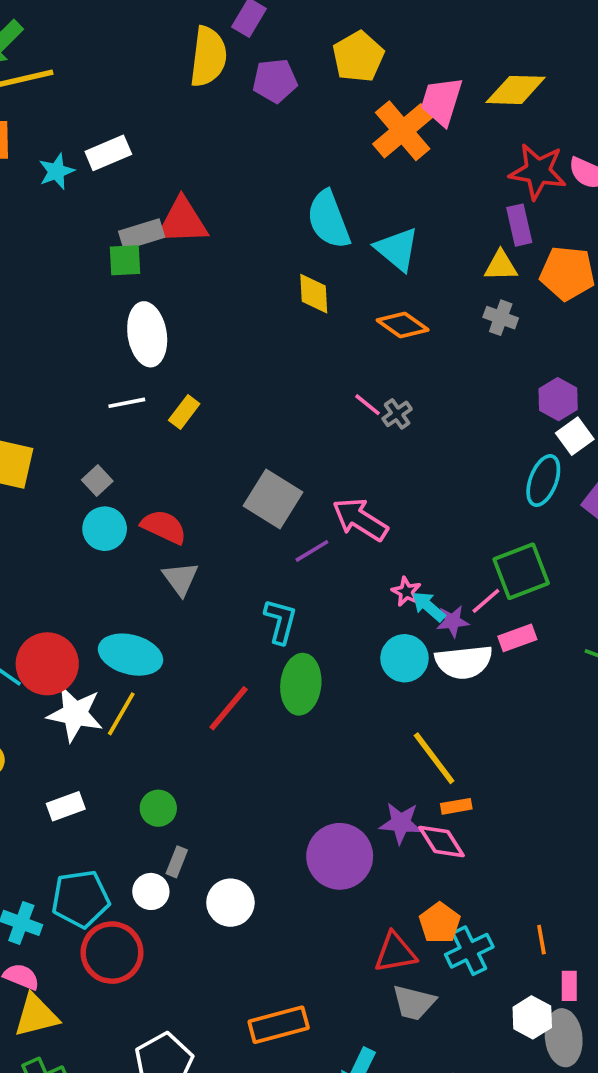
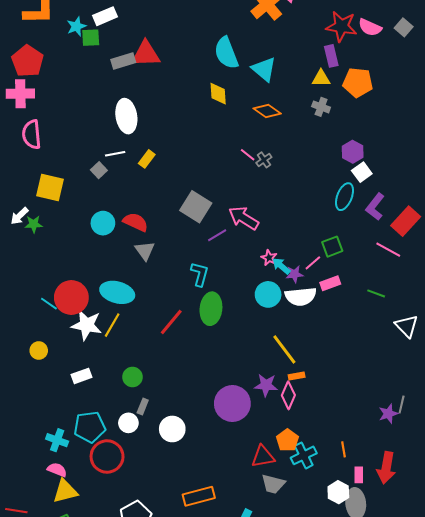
green square: (125, 260) -> (91, 38), moved
gray square: (97, 481) -> (99, 170), moved
green square: (521, 571) -> (332, 247), size x0.7
pink diamond: (441, 842) -> (288, 395), turned 56

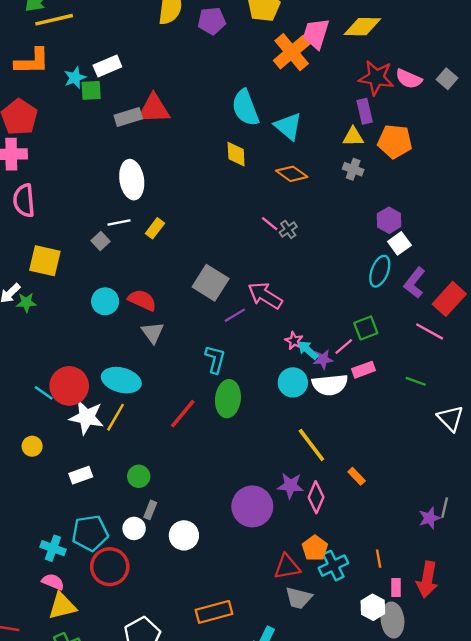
orange rectangle: (297, 376) -> (357, 476), moved, turned 56

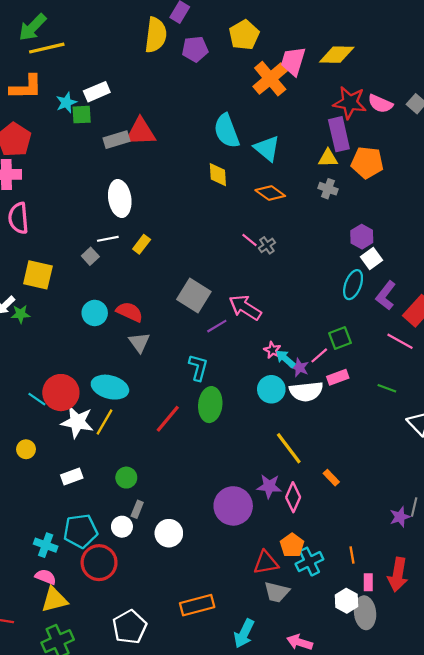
purple rectangle: (365, 111) -> (339, 134), size x1.4
purple star: (323, 359) -> (300, 367), turned 30

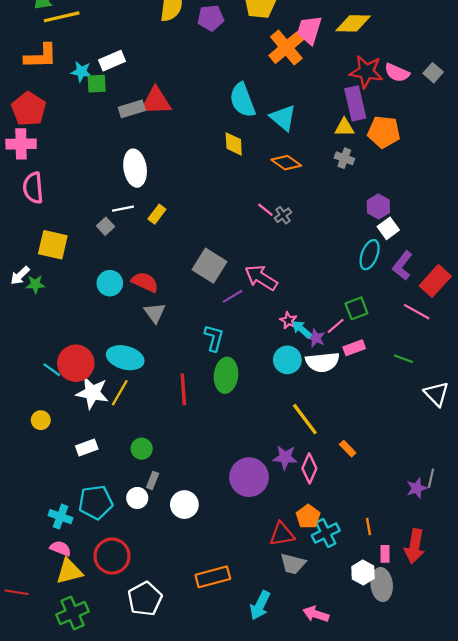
cyan star: (66, 103) -> (81, 72), turned 30
red line: (168, 419) -> (183, 389), turned -44
red circle: (99, 563) -> (112, 556), moved

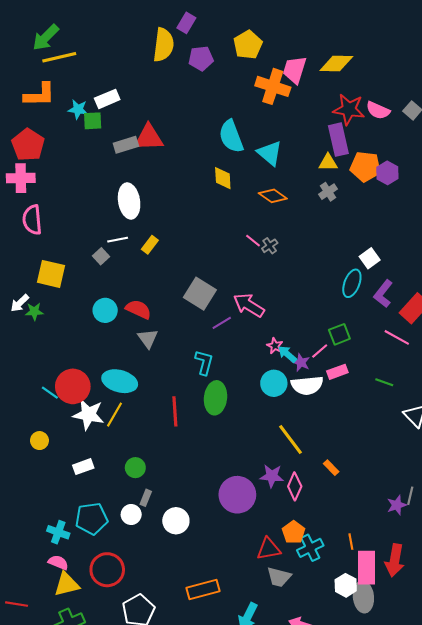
orange cross: (286, 48) -> (273, 86), turned -32
gray cross: (344, 158) -> (328, 192), turned 36
purple hexagon: (378, 206) -> (387, 173), moved
pink rectangle: (385, 554) -> (367, 568), size x2.0

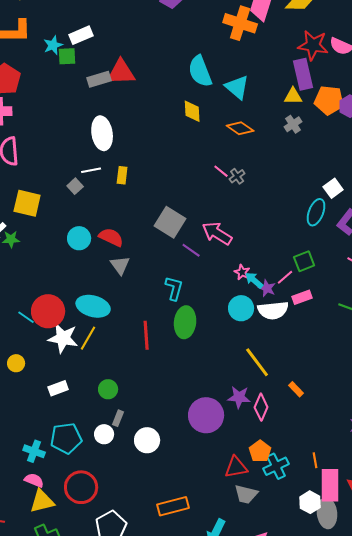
cyan star: (78, 109) -> (53, 45), turned -30
yellow rectangle: (150, 245) -> (122, 175), turned -30
purple line: (222, 323) -> (191, 250), turned 66

